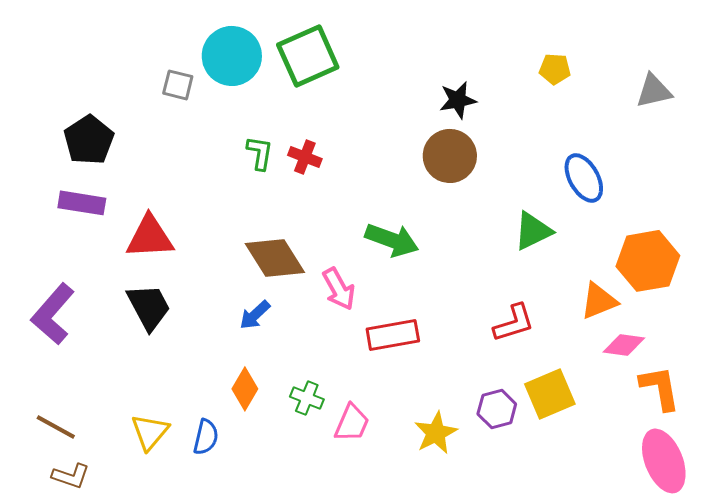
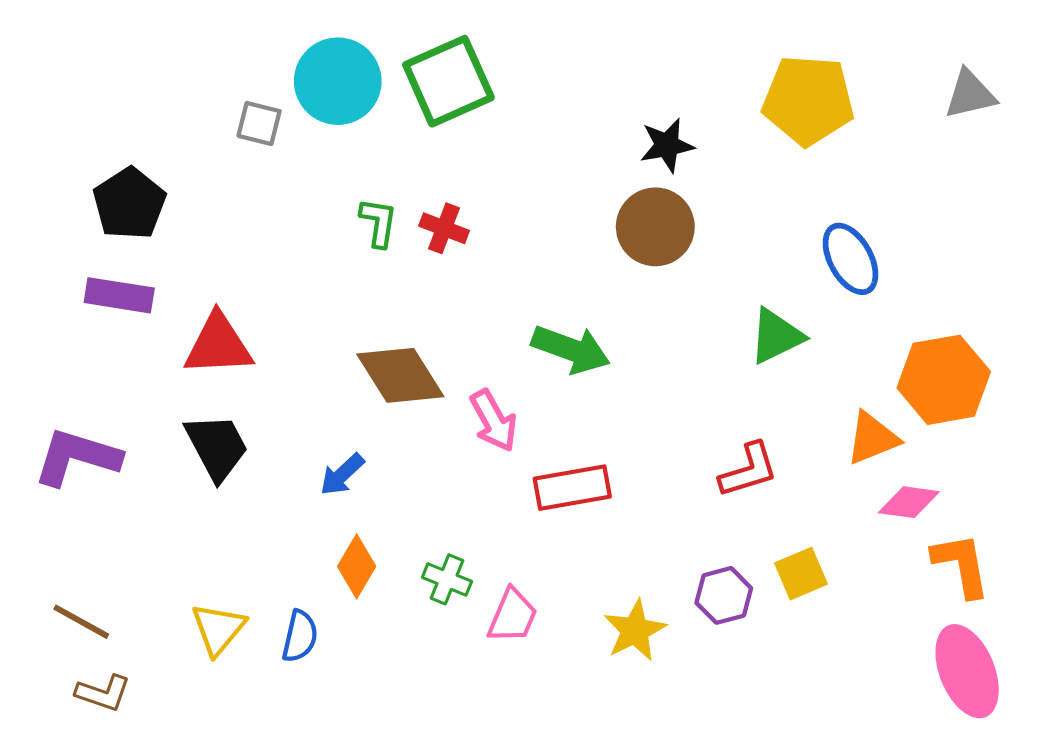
yellow pentagon: (555, 69) -> (808, 100), size x2.0
gray triangle: (654, 91) -> (970, 94), moved
purple L-shape: (53, 314) -> (77, 457), turned 66
blue arrow: (255, 315) -> (342, 475), moved
yellow square: (550, 394) -> (801, 574), size x0.7

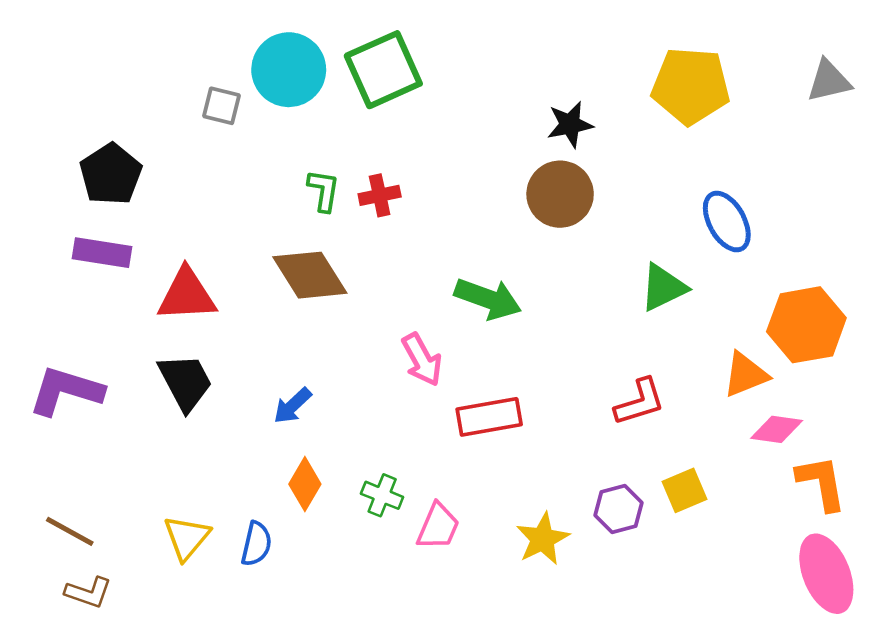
red cross: (444, 228) -> (380, 195), turned -33
brown diamond: (400, 375) -> (310, 275), moved

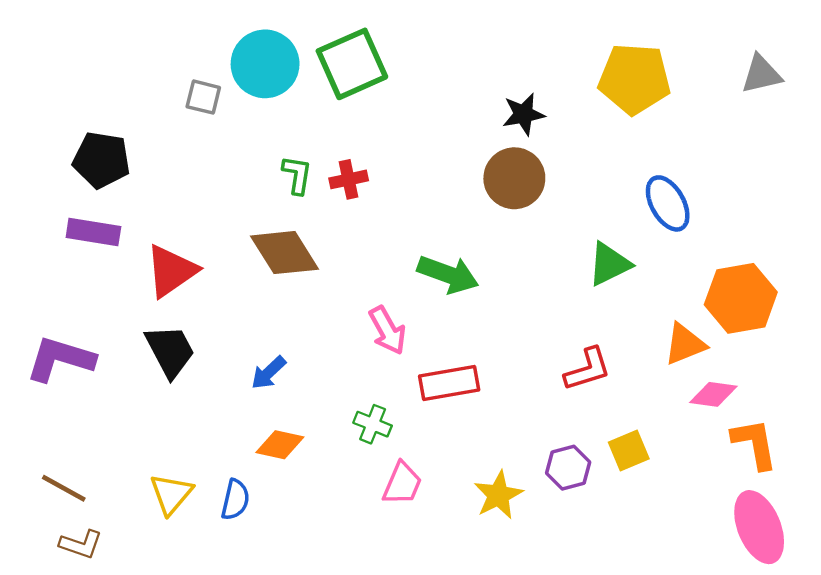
black pentagon: (111, 174) -> (101, 160), turned -30
red triangle: (187, 295) -> (171, 271), turned -32
orange diamond: (305, 484) -> (280, 445), turned 72
green cross: (382, 495) -> (373, 424), moved

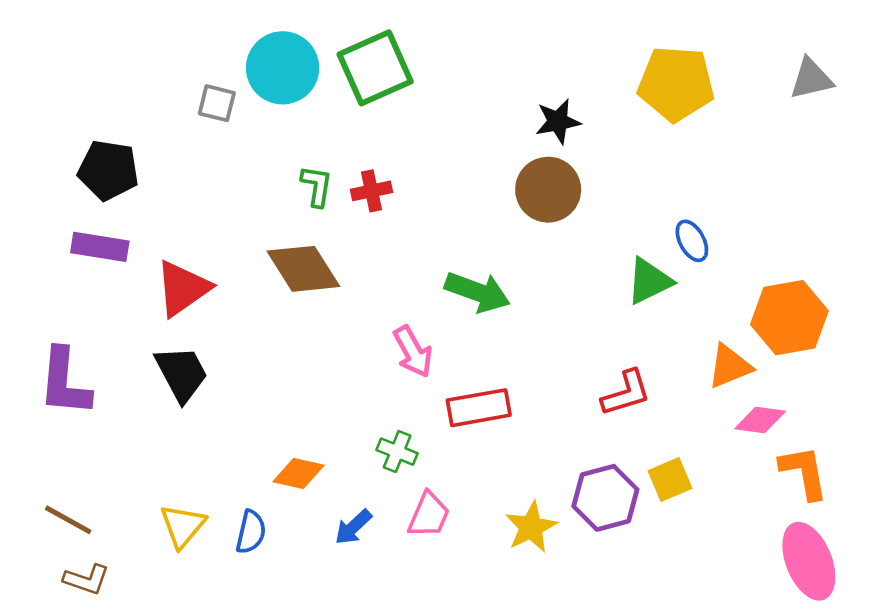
blue ellipse: (668, 203) -> (692, 241), moved, size x0.7
purple L-shape: (60, 359) -> (65, 382), turned -102
blue arrow: (268, 373) -> (353, 527), moved
purple hexagon: (568, 468) -> (605, 498), size x1.4

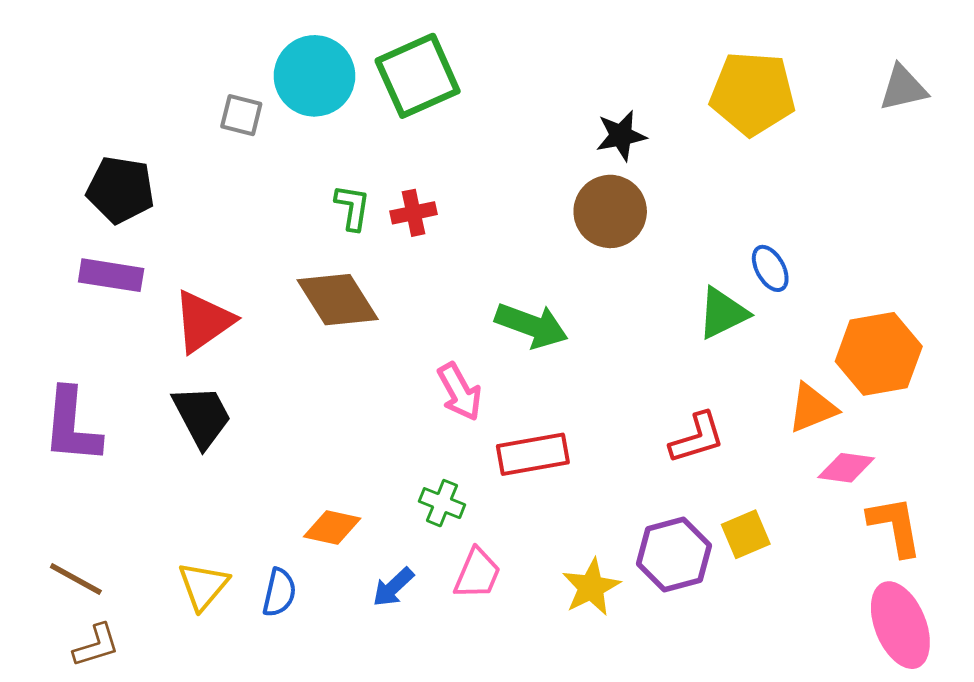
brown L-shape: (86, 579) -> (96, 645), turned -36

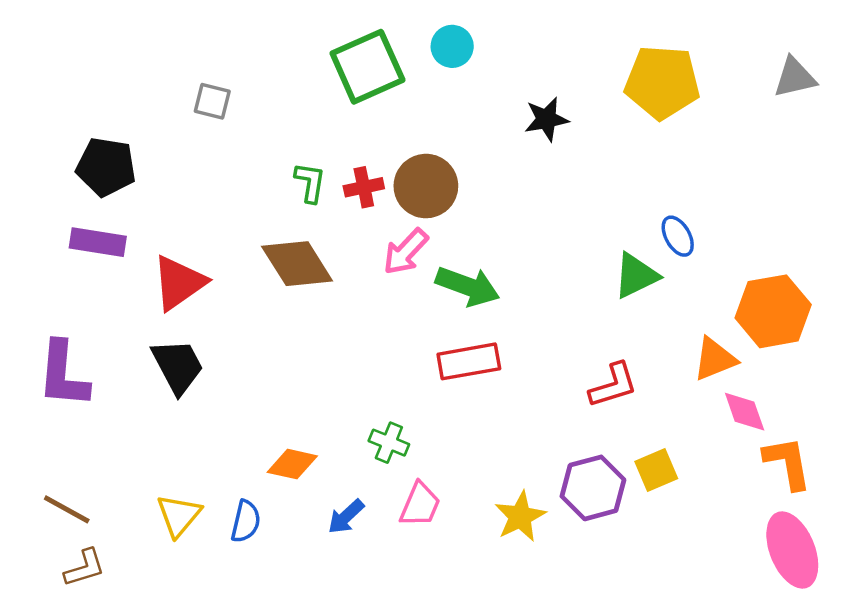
cyan circle: (315, 76) -> (452, 46), moved, size x0.6
brown circle: (610, 211) -> (426, 186), moved
pink arrow: (460, 392) -> (406, 252), moved, turned 72
red rectangle: (533, 454) -> (469, 361), moved
pink diamond: (846, 468) -> (745, 412), turned 63

